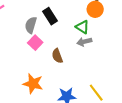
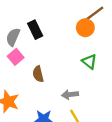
green triangle: (82, 27) -> (89, 62), moved
gray arrow: (84, 42) -> (70, 95), moved

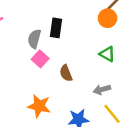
black rectangle: (35, 30) -> (56, 28), turned 42
green triangle: (89, 62) -> (107, 54), moved

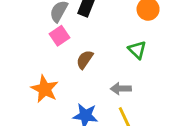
brown semicircle: (66, 73) -> (85, 60), turned 42

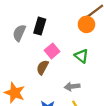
pink square: (59, 36) -> (52, 51), moved

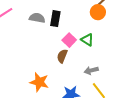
gray semicircle: (19, 33) -> (37, 18), moved, turned 84
green triangle: (81, 56) -> (87, 40), moved

